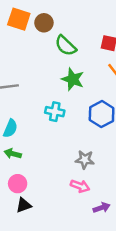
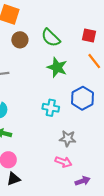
brown circle: (44, 23) -> (20, 40), moved
cyan cross: (55, 112) -> (51, 108), moved

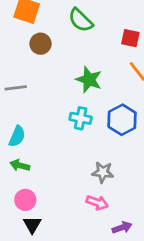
green semicircle: (51, 38) -> (81, 20), moved
cyan cross: (51, 108) -> (81, 118), moved
black triangle: (14, 179) -> (32, 225), turned -40

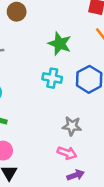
purple arrow: (122, 227) -> (76, 175), moved

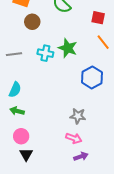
cyan cross: (52, 78) -> (45, 53), moved

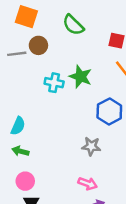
gray line: (14, 54) -> (17, 54), moved
gray star: (78, 116) -> (91, 146), moved

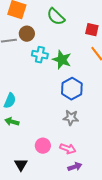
cyan cross: (54, 83) -> (40, 55), moved
blue hexagon: (109, 111) -> (72, 89), moved
pink circle: (25, 181) -> (43, 146), moved

